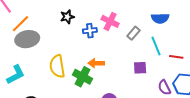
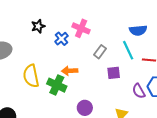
blue semicircle: (160, 18) -> (138, 30), moved
blue cross: (90, 31) -> (61, 39), turned -32
gray rectangle: (133, 33) -> (100, 52), moved

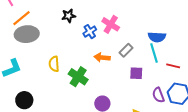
blue semicircle: (138, 30) -> (157, 37), moved
orange arrow: (70, 71) -> (102, 57), moved
yellow semicircle: (31, 76) -> (54, 64), size x0.7

